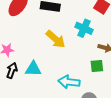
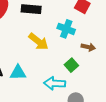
green square: (97, 66) -> (71, 65), moved, turned -32

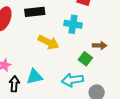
brown arrow: (88, 47) -> (100, 45), moved

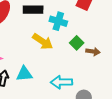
cyan cross: (73, 24) -> (58, 21), moved
green square: (85, 59) -> (77, 43), moved

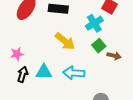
cyan cross: (58, 21) -> (94, 23), moved, turned 36
cyan arrow: (61, 82) -> (74, 73), moved

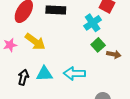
yellow arrow: (65, 41) -> (35, 42), moved
pink star: (17, 54) -> (10, 45), moved

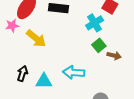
pink star: (10, 45) -> (12, 26), moved
cyan triangle: (44, 74) -> (44, 81), moved

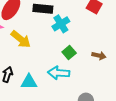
cyan cross: (95, 23) -> (61, 24), moved
green square: (99, 45) -> (69, 52), moved

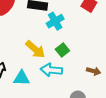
yellow arrow: (21, 39) -> (35, 49), moved
brown arrow: (99, 55) -> (94, 71), moved

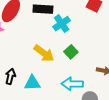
cyan arrow: (51, 70) -> (72, 84), moved

